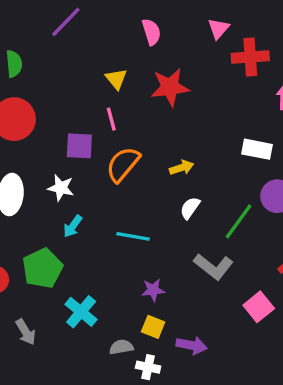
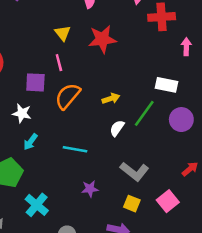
green line: (239, 221) -> (144, 113), moved
yellow square: (153, 327) -> (132, 204), moved

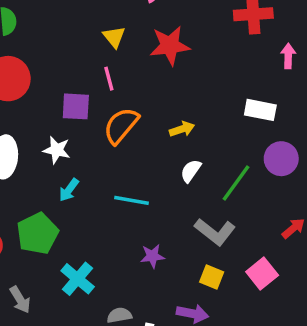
green line: (144, 113) -> (236, 183), moved

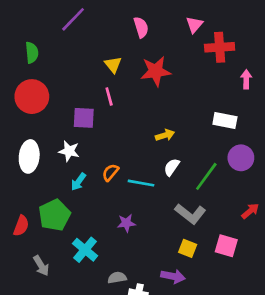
orange semicircle: (121, 126) -> (110, 172), moved, size x0.6
cyan line: (132, 200) -> (141, 183), moved
purple star: (152, 256) -> (126, 223), moved
pink square: (262, 274) -> (226, 246), turned -35

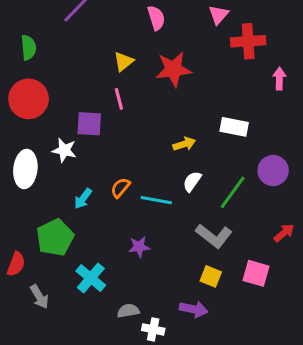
yellow triangle: (113, 65) -> (124, 61), turned 30
white rectangle: (225, 121) -> (234, 127), moved
white star: (69, 151) -> (64, 150), moved
red semicircle: (21, 226) -> (16, 264), moved

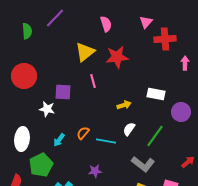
green semicircle: (29, 47) -> (27, 31), moved
yellow triangle: (124, 61) -> (85, 52), size x1.5
pink line: (119, 99) -> (93, 81), moved
white ellipse: (25, 169) -> (22, 139), moved
purple circle: (273, 171) -> (181, 112), moved

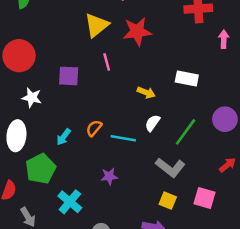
yellow arrow: (124, 105) -> (146, 92), turned 40
white star: (47, 109) -> (32, 98), moved
purple circle: (181, 112) -> (225, 119), moved

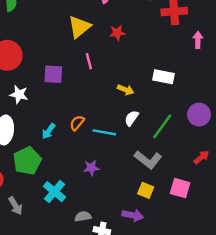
red star: (137, 31) -> (117, 33), size x0.6

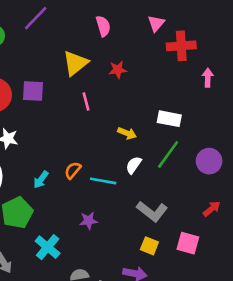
purple square: (53, 74) -> (33, 91), moved
green line: (162, 126) -> (168, 154), moved

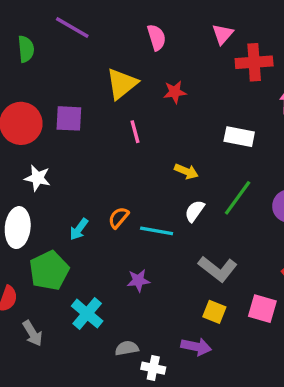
purple line: (36, 18) -> (72, 28), turned 76
white rectangle: (169, 119) -> (239, 137), moved

